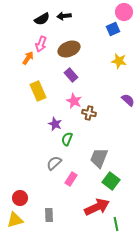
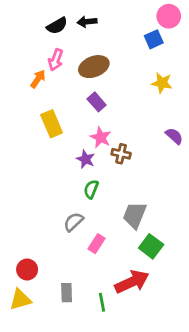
purple star: (55, 124) -> (86, 159), moved
green line: (116, 224) -> (102, 302), moved

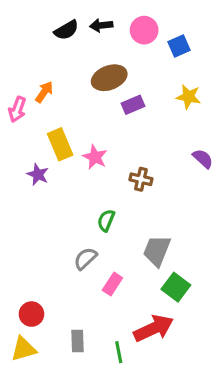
pink circle: (169, 16) -> (144, 30), moved
pink arrow: (56, 60) -> (17, 109), moved
purple rectangle: (97, 102) -> (133, 105), moved, turned -72
pink star: (101, 137) -> (95, 157), moved
purple star: (86, 159) -> (38, 174), moved

